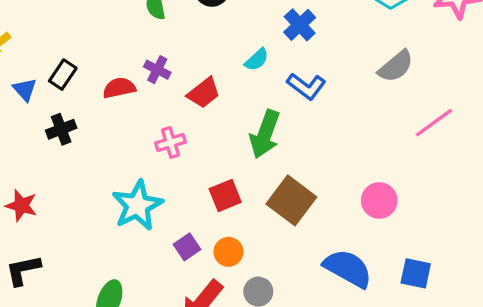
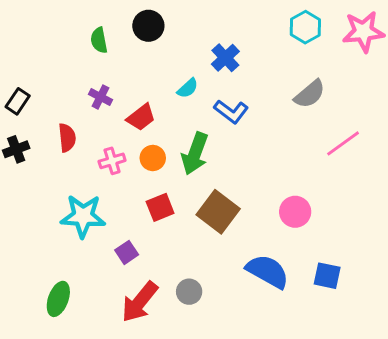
red semicircle: (119, 88) -> (67, 138), moved, turned 96
cyan star: (137, 205) -> (83, 216), turned 30
orange circle: (228, 252) -> (153, 158), moved

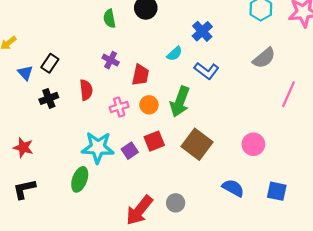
red trapezoid: (141, 117) -> (140, 75), turned -40
pink line: (343, 143) -> (289, 94), turned -30
purple square: (127, 252) -> (130, 151), moved
blue semicircle: (268, 271) -> (233, 188), size x0.7
green ellipse: (58, 299) -> (80, 179), moved

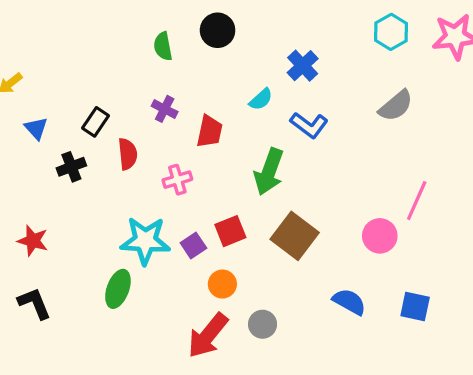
black rectangle: (50, 63) -> (95, 122), moved
pink line: (289, 94) -> (417, 201), moved
orange circle: (149, 105) -> (222, 284), moved
black L-shape: (24, 189) -> (34, 303), turned 80

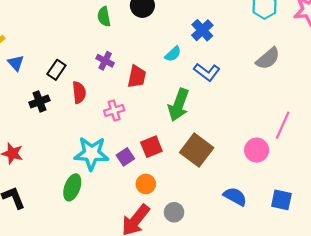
blue triangle: (36, 128) -> (16, 63), moved

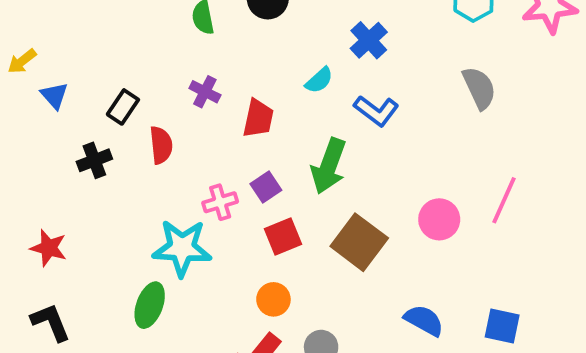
gray semicircle: (268, 58) -> (479, 88), turned -75
pink cross: (114, 111) -> (220, 202), moved
pink circle: (257, 150) -> (439, 219), moved
purple square: (125, 157) -> (266, 187), moved

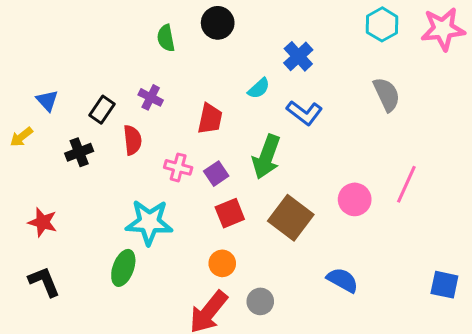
yellow arrow: (22, 61) -> (21, 137), moved
purple cross: (205, 92) -> (151, 97), moved
pink cross: (220, 202) -> (178, 167), moved, turned 32
blue square: (502, 326) -> (444, 285), moved

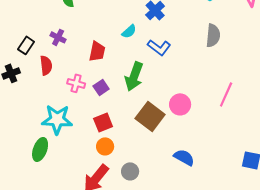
gray semicircle: (387, 94) -> (213, 35), turned 30
pink circle: (355, 199) -> (180, 104), moved
red square: (230, 213) -> (103, 122), moved

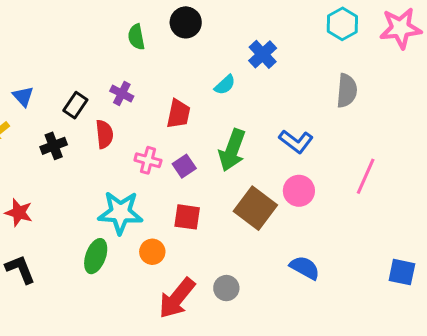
blue L-shape: (159, 47) -> (296, 141), moved
red square: (103, 122) -> (187, 217), turned 30
orange circle: (105, 146) -> (152, 252), moved

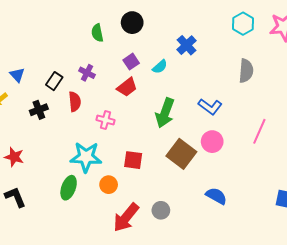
red trapezoid: (178, 114) -> (127, 87), turned 40
purple square: (184, 166) -> (131, 62), moved

